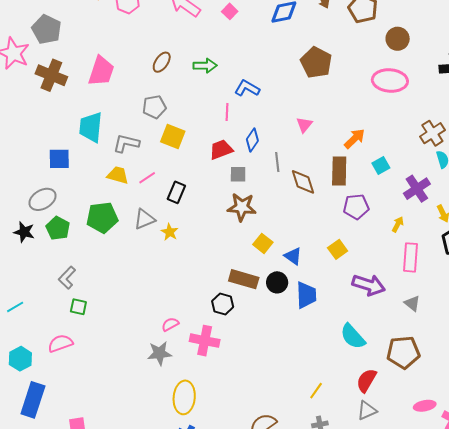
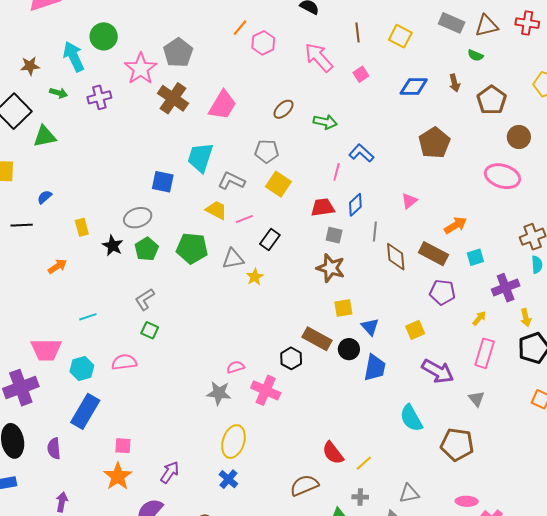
brown rectangle: (339, 171) -> (433, 254), turned -76
yellow square: (263, 243) -> (343, 308), turned 30
red semicircle: (366, 380) -> (333, 453), moved, turned -80

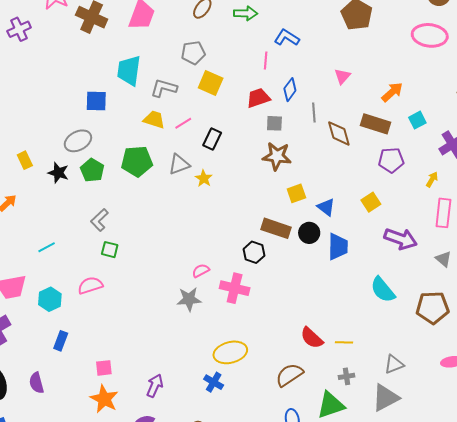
blue rectangle: (85, 411) -> (61, 341), size x0.6
yellow ellipse: (234, 442) -> (230, 352), moved, turned 68
yellow line: (364, 463) -> (344, 342), turned 54

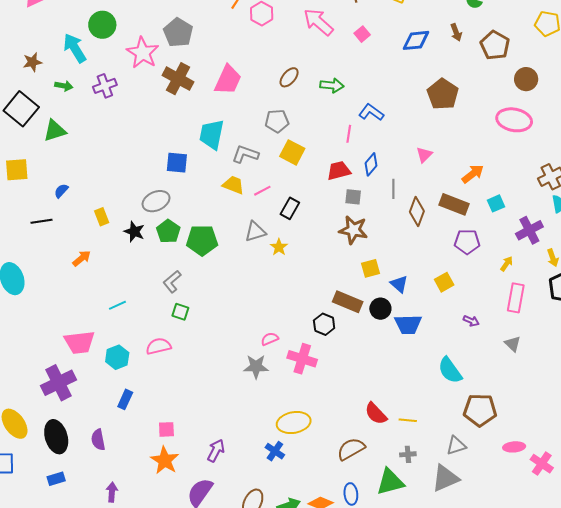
brown diamond: (339, 133) -> (417, 211), turned 32
green pentagon: (137, 161) -> (202, 240), moved
purple arrow: (401, 239) -> (471, 321), size x0.5
blue trapezoid: (338, 247) -> (408, 324), turned 84
brown pentagon: (433, 308) -> (480, 410), moved

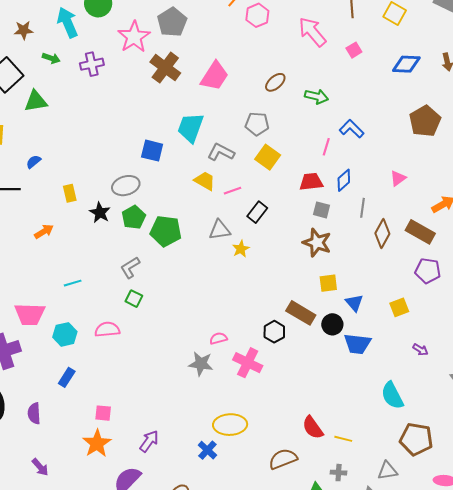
purple arrow: (112, 492) -> (40, 467), turned 126

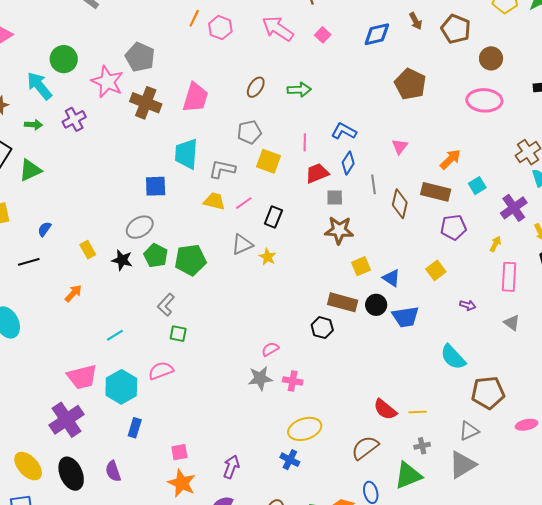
blue L-shape: (352, 129) -> (344, 131), moved
pink line: (326, 147) -> (305, 142), moved
cyan hexagon: (65, 334) -> (121, 387), size x1.4
pink cross: (248, 363) -> (293, 381), moved, size x0.7

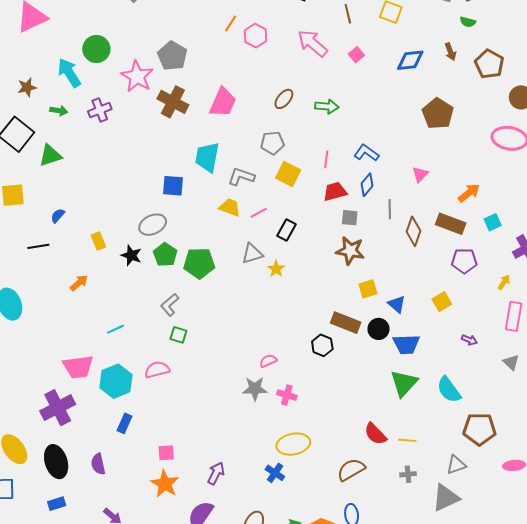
green triangle: (408, 475) -> (404, 383), moved, turned -32

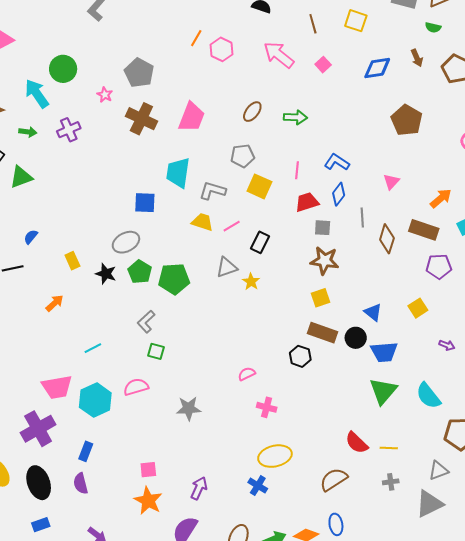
pink star: (137, 76) -> (105, 95), size x0.5
yellow square: (368, 289) -> (321, 298), moved
gray star: (255, 389) -> (189, 408), moved
blue rectangle: (124, 423) -> (86, 451), moved

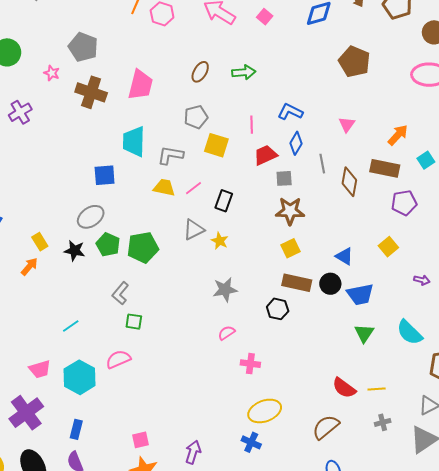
orange arrow: (55, 303) -> (29, 267), moved
pink trapezoid: (57, 387) -> (40, 369), size x0.7
green triangle: (383, 391) -> (364, 333), size x0.7
gray star: (189, 408) -> (225, 290), moved

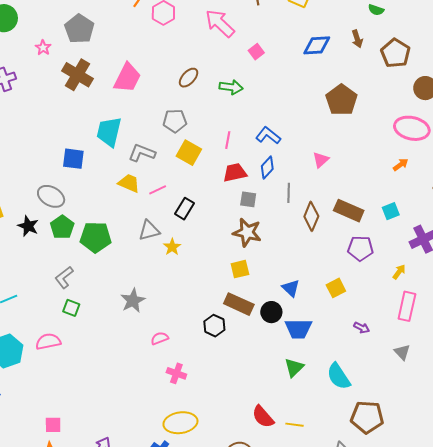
pink square: (265, 17) -> (256, 52), moved
orange arrow: (398, 135) -> (401, 165), moved, size x0.7
gray ellipse: (91, 217) -> (51, 196), turned 52
gray star: (225, 290) -> (133, 301), moved, turned -30

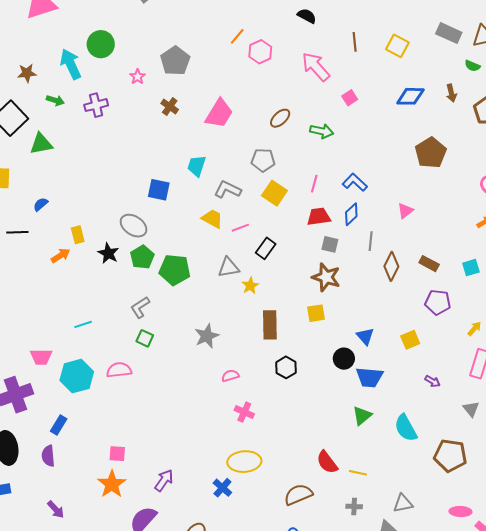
brown cross: (77, 75) -> (170, 106), size x0.6
cyan trapezoid: (109, 132) -> (197, 166), size x0.7
brown rectangle: (349, 211) -> (429, 264), size x0.7
brown rectangle: (239, 304) -> (270, 325), moved, turned 60
brown pentagon: (367, 417) -> (450, 456), moved

